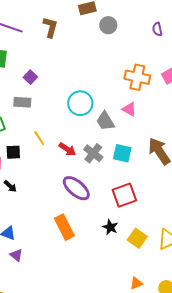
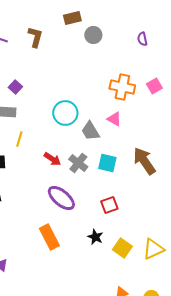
yellow line: (39, 138) -> (19, 139), moved, turned 49
red square: (124, 195) -> (109, 205), size x0.7

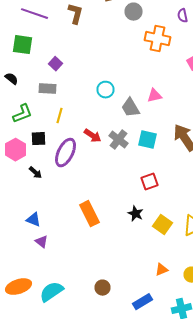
orange cross: (122, 87) -> (158, 39), moved
cyan circle: (65, 113) -> (106, 90), size x0.7
pink triangle: (114, 119) -> (154, 96), turned -42
purple ellipse: (61, 198) -> (66, 153), moved, turned 76

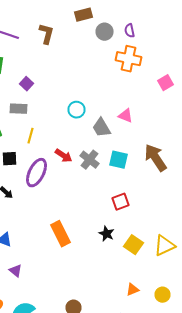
purple semicircle: (182, 16) -> (130, 31), moved
pink triangle: (154, 96) -> (126, 116), turned 35
purple triangle: (42, 242) -> (16, 271), moved

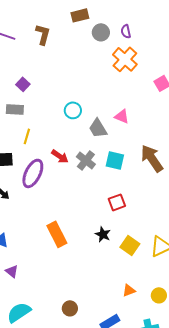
orange cross: (128, 59) -> (125, 59), turned 30

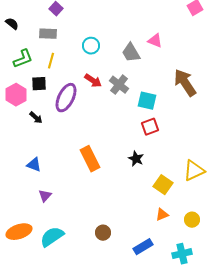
cyan circle: (73, 110) -> (91, 46), moved
yellow line: (27, 136) -> (51, 61), moved
cyan square: (115, 160) -> (147, 101), moved
yellow square: (130, 245) -> (163, 185), moved
purple triangle: (12, 271) -> (45, 196), turned 32

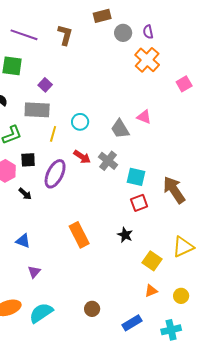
gray rectangle: (48, 34) -> (37, 110), size x1.4
yellow line: (51, 61) -> (53, 134), moved
brown arrow: (185, 83) -> (174, 190), moved

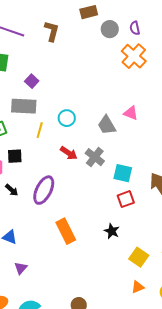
purple ellipse: (55, 174) -> (44, 190), moved

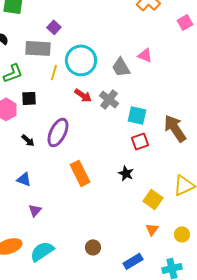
purple square: (32, 81) -> (54, 27), moved
cyan circle: (67, 118) -> (81, 60), size x1.8
black arrow: (12, 190) -> (28, 140), moved
orange triangle: (138, 287) -> (152, 229), turned -32

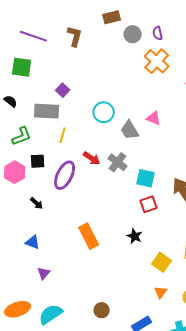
cyan circle: (81, 60) -> (104, 112), moved, size x0.7
purple ellipse: (58, 132) -> (65, 175), moved

